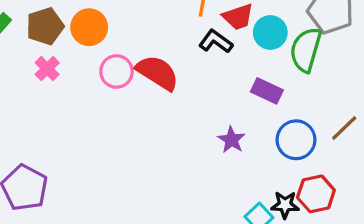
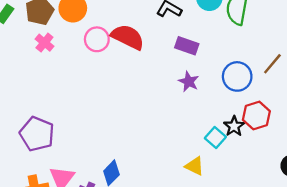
purple rectangle: (267, 91) -> (187, 46), moved
black star: (285, 205) -> (234, 126), turned -30

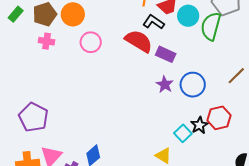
red semicircle: (128, 37) -> (139, 41), moved
pink cross: (44, 43) -> (47, 41), turned -35
blue circle: (237, 76) -> (193, 85), moved

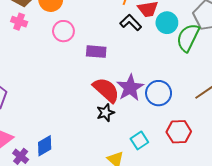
red semicircle: (139, 41) -> (106, 90), moved
purple rectangle: (166, 54) -> (96, 52), moved, turned -30
purple star: (165, 84) -> (130, 88), size x1.5
black star: (199, 125) -> (105, 113), moved

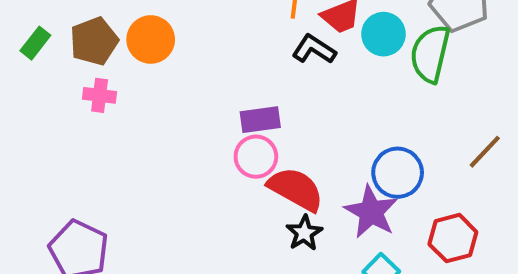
pink circle: (63, 31) -> (256, 157), moved
purple star: (130, 88) -> (371, 212), moved

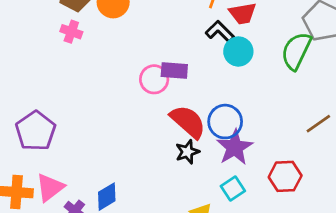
cyan circle: (383, 34) -> (238, 51), moved
pink circle: (256, 157) -> (154, 79), moved
blue circle: (398, 173) -> (225, 122), moved

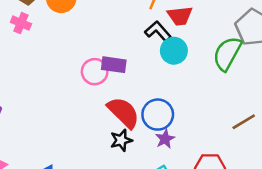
purple star: (235, 147) -> (165, 139), size x0.6

